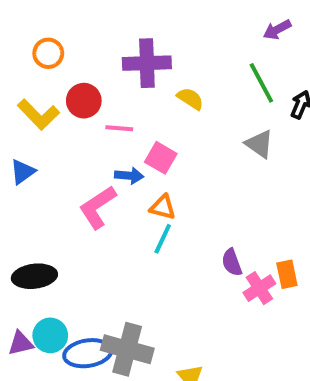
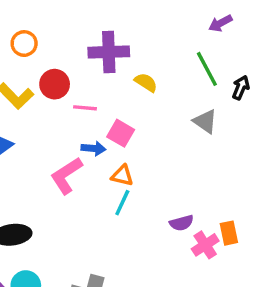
purple semicircle: (232, 262) -> (181, 223), turned -85

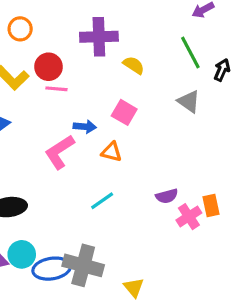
pink line: (85, 108) -> (56, 89), moved
pink square: (121, 133) -> (124, 112), moved
cyan line: (122, 203) -> (102, 201), moved, turned 30

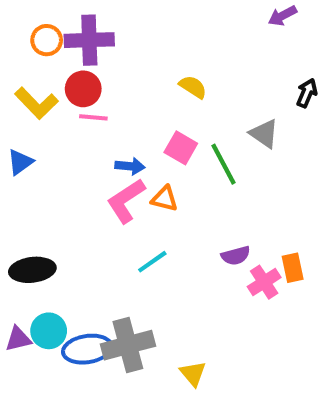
purple cross: (99, 37) -> (89, 40), moved
green line: (190, 53) -> (223, 164), moved
pink L-shape: (60, 152) -> (126, 201), moved
gray cross: (83, 265) -> (128, 345), turned -30

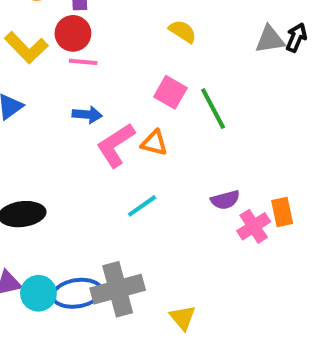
gray triangle: (264, 134) -> (270, 39), moved, turned -44
blue arrow: (130, 166) -> (87, 115), moved
cyan circle: (49, 331) -> (38, 293), moved

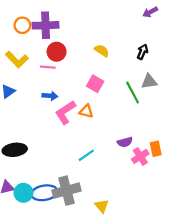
red circle: (73, 33) -> (57, 52), moved
black arrow: (296, 37) -> (142, 52), moved
gray triangle: (270, 39) -> (149, 81), moved
green line: (213, 109) -> (133, 93), moved
cyan line: (142, 206) -> (86, 155), moved

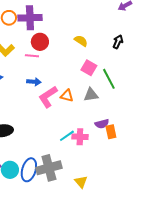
gray triangle: (149, 81) -> (91, 95), moved
pink square: (95, 84) -> (89, 68), moved
orange rectangle: (156, 149) -> (111, 132), moved
pink cross: (140, 156) -> (80, 137), moved, turned 35
blue ellipse: (44, 193) -> (29, 170), turned -65

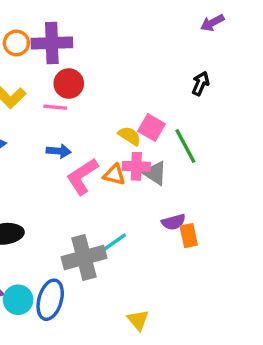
yellow semicircle: (81, 41) -> (130, 136), moved
gray triangle: (91, 95) -> (155, 173), turned 42
pink cross: (80, 137) -> (136, 166), moved
gray cross: (49, 168) -> (84, 257), moved

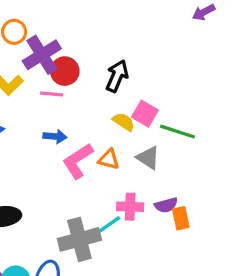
purple cross: (52, 43) -> (42, 55), moved, turned -30
black arrow: (200, 84) -> (117, 76), moved, size x1.4
green line: (185, 146) -> (177, 132), turned -44
pink cross: (136, 166) -> (130, 207), moved

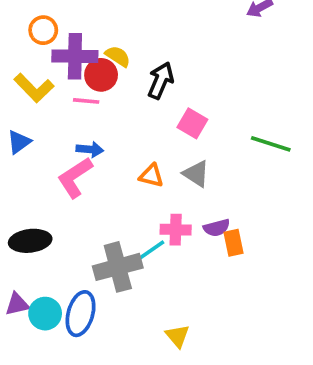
purple cross: (42, 55) -> (75, 56), turned 33
yellow semicircle: (124, 122) -> (118, 56), moved
green line: (177, 132) -> (271, 144), moved
pink L-shape: (78, 161) -> (75, 177), moved

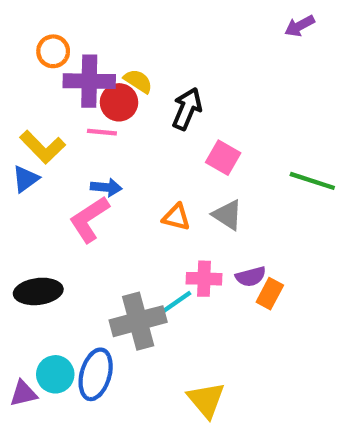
yellow L-shape: (34, 88) -> (42, 147), moved
orange rectangle: (233, 243) -> (270, 294), turned 40
purple triangle: (17, 304) -> (23, 393), moved
yellow triangle: (177, 336) -> (206, 400), size x1.4

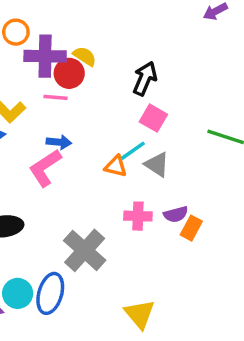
black arrow: (187, 109) -> (145, 79), moved
cyan line: (176, 302) -> (133, 151), moved
gray cross: (138, 321) -> (85, 250), turned -33

